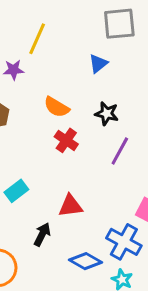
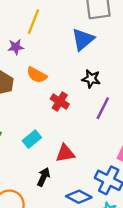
blue triangle: (98, 63) -> (83, 39), size x1.5
orange semicircle: (57, 107) -> (37, 75), moved
cyan rectangle: (16, 191) -> (32, 139), moved

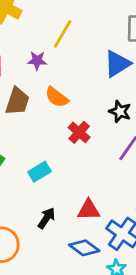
red triangle: (65, 153) -> (89, 210), moved

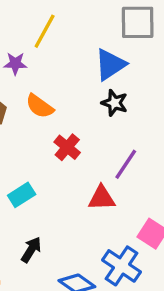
black star: (120, 111) -> (114, 103), moved
red triangle: (89, 210) -> (102, 198), moved

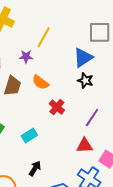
red triangle: (102, 198) -> (85, 146), moved

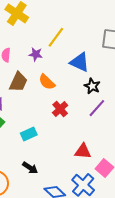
blue triangle: (83, 58) -> (80, 62), moved, turned 50
purple line: (92, 117) -> (97, 108), moved
black arrow: (35, 168) -> (30, 168), turned 84

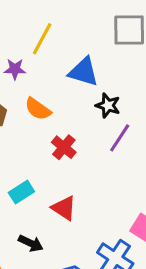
red triangle: (83, 151) -> (64, 208), moved, turned 36

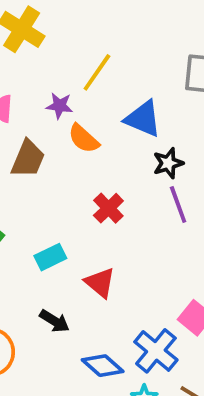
black star: (108, 105) -> (168, 163), turned 30
orange semicircle: (38, 109) -> (84, 139), moved
purple line: (120, 138) -> (178, 205), turned -60

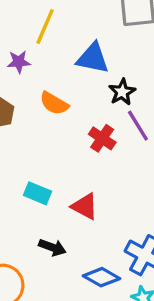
orange semicircle: (84, 139) -> (54, 103), moved
red cross: (108, 208) -> (102, 138), moved
cyan rectangle: (50, 257) -> (38, 193), turned 60

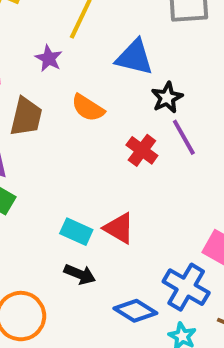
purple star: (19, 62) -> (49, 58), turned 30
cyan rectangle: (38, 193) -> (76, 232), moved

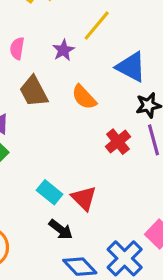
brown trapezoid: (26, 117) -> (34, 91), turned 124
black arrow: (80, 274) -> (61, 229), moved

